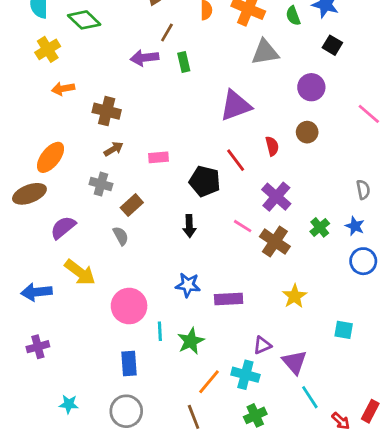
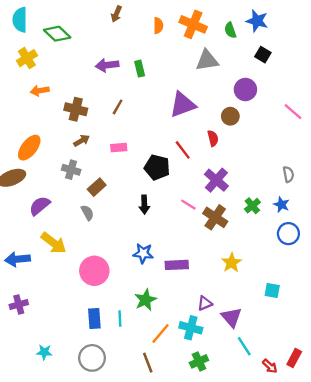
brown line: (167, 33) -> (118, 107), moved
brown circle: (307, 132) -> (230, 116), moved
cyan line: (160, 331) -> (120, 318), moved

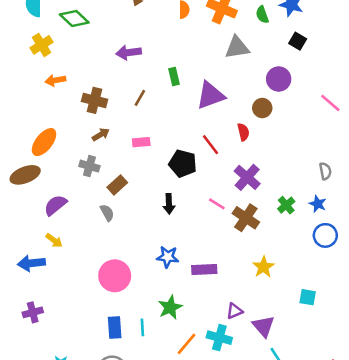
green rectangle: (140, 69) -> (174, 76), moved
yellow arrow: (54, 243) -> (54, 240), moved, size x0.6

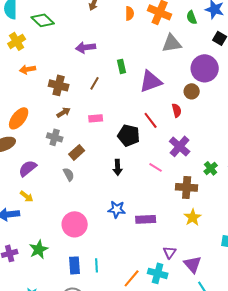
purple circle: (279, 79) -> (205, 68), size x1.4
brown cross: (246, 218) -> (187, 187), moved, turned -30
green star: (170, 307) -> (39, 249), moved
purple triangle: (234, 311) -> (170, 252), turned -32

